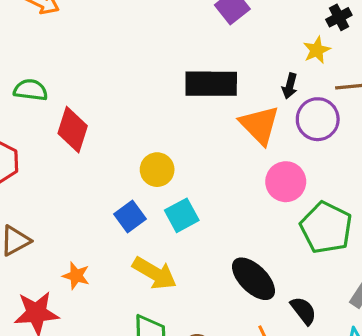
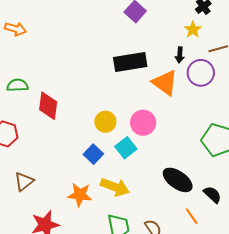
pink circle: (286, 182) -> (143, 123), moved
orange star: (76, 276) -> (80, 195), moved, size x1.4

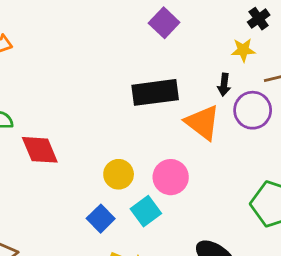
yellow star: (193, 30) -> (243, 50), turned 30
red diamond: (48, 106) -> (40, 150), turned -32

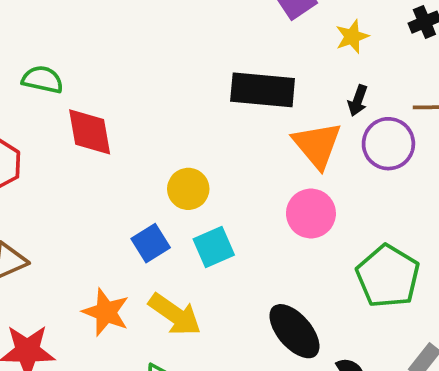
yellow star: (243, 50) -> (352, 37), moved, turned -30
pink circle: (171, 177) -> (311, 214), moved

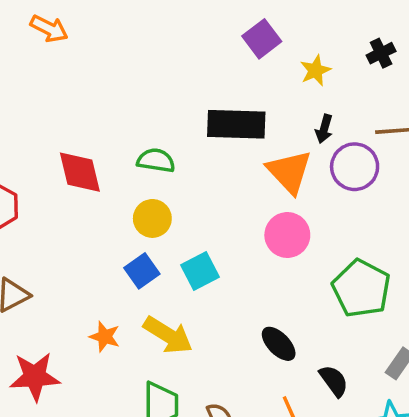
green semicircle: (42, 80) -> (156, 160), moved
yellow circle: (188, 189) -> (152, 218), moved
orange star: (106, 312) -> (105, 337), size x0.7
black ellipse: (294, 331) -> (279, 344), size x0.7

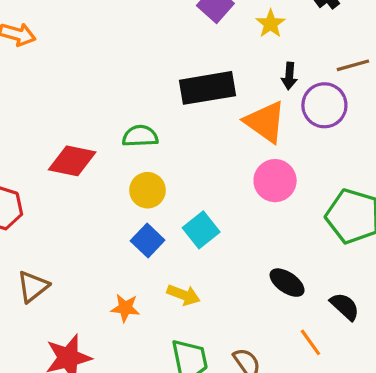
red diamond: (80, 172) -> (72, 161), turned -54
yellow arrow: (168, 335) -> (183, 295), size x0.7

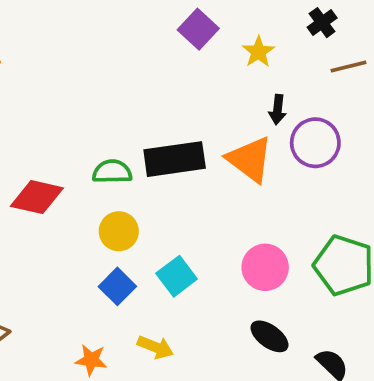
brown line: (353, 65) -> (348, 66), moved
black rectangle: (208, 88) -> (175, 159), moved
pink circle: (275, 181) -> (265, 267), moved

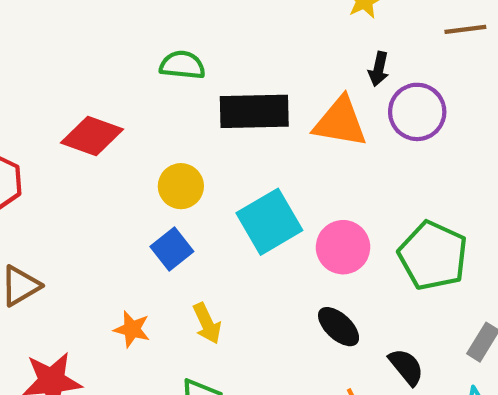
orange triangle: (250, 159) -> (340, 122), turned -34
green semicircle: (112, 172) -> (182, 65), moved
cyan square: (177, 276) -> (269, 222), moved, size x1.4
yellow arrow: (155, 347) -> (207, 323), turned 36

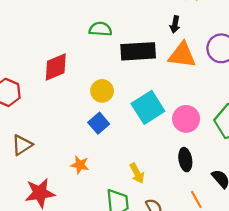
black arrow: (379, 69) -> (175, 24), moved
red diamond: (92, 136) -> (56, 67), turned -40
yellow arrow: (207, 323) -> (137, 173), moved
black ellipse: (339, 327) -> (185, 160), turned 40

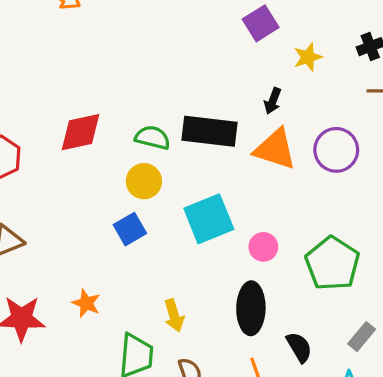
green semicircle: (100, 29) -> (153, 138), moved
pink circle: (186, 119) -> (263, 247), size x0.7
black ellipse: (185, 160) -> (251, 308), size x1.4
orange star: (80, 165) -> (86, 303), moved

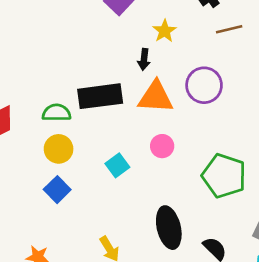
yellow star: (308, 57) -> (165, 31), moved
cyan square: (209, 219) -> (117, 165), size x0.6
pink circle: (263, 247) -> (162, 146), moved

